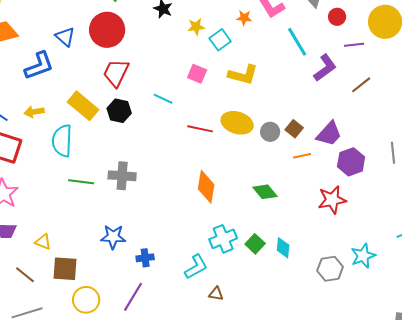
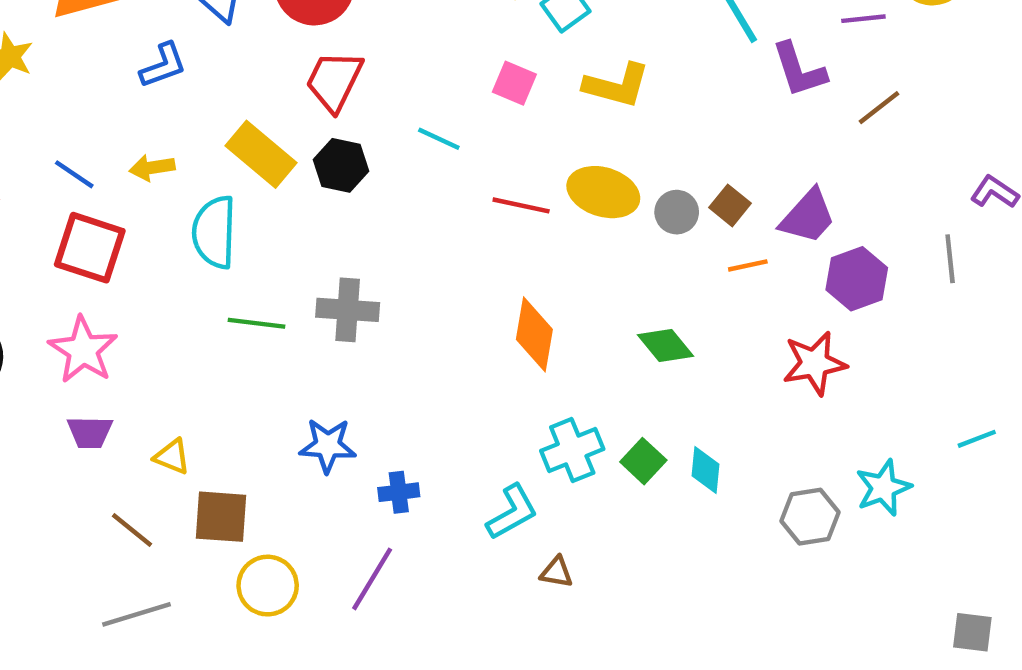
blue L-shape: (39, 66) -> (163, 65), size x0.7
purple L-shape: (325, 68) -> (799, 70), turned 108

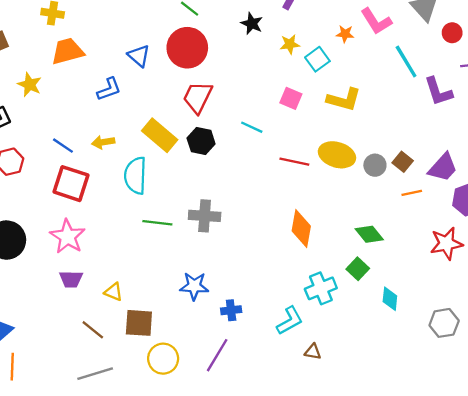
green square: (643, 461) -> (358, 269), moved

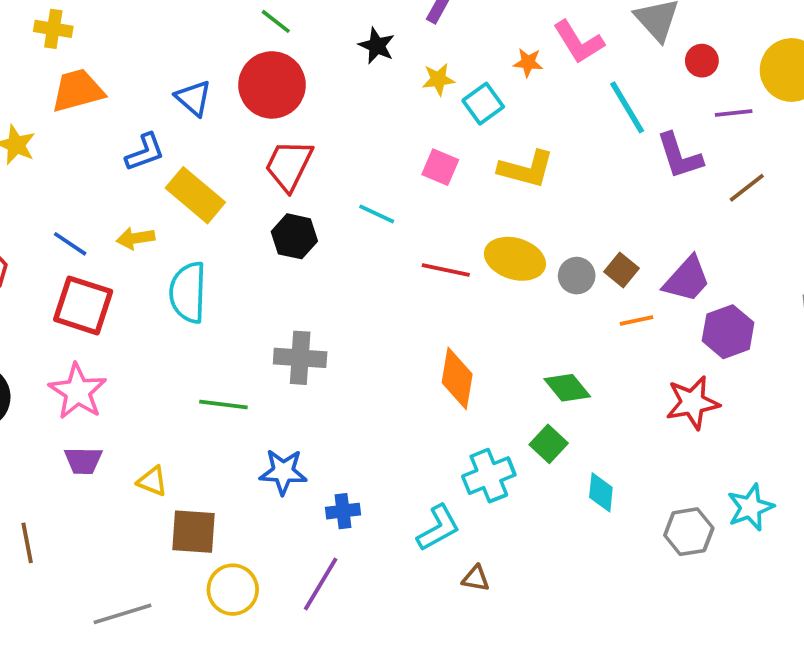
yellow rectangle: (160, 135) -> (195, 195), moved
green line: (157, 223) -> (223, 405), moved
brown line: (93, 330) -> (27, 543), moved, turned 40

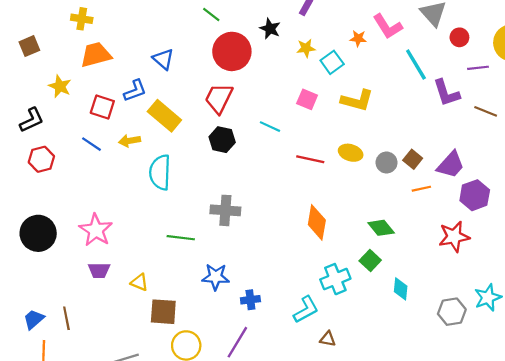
red circle: (272, 85) -> (232, 51), moved
brown line: (747, 188) -> (486, 111), turned 60
yellow ellipse: (515, 259) -> (351, 153), size x0.7
red square: (83, 305) -> (102, 107), moved, size x0.7

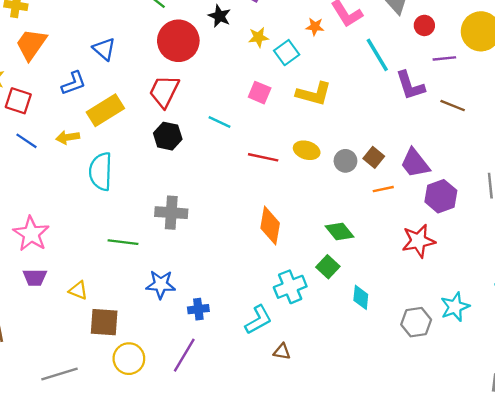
orange trapezoid: (96, 55) -> (31, 44), turned -40
red square: (102, 107) -> (18, 101), moved
yellow rectangle: (164, 116) -> (105, 110), turned -72
purple trapezoid: (451, 165) -> (415, 163), turned 100

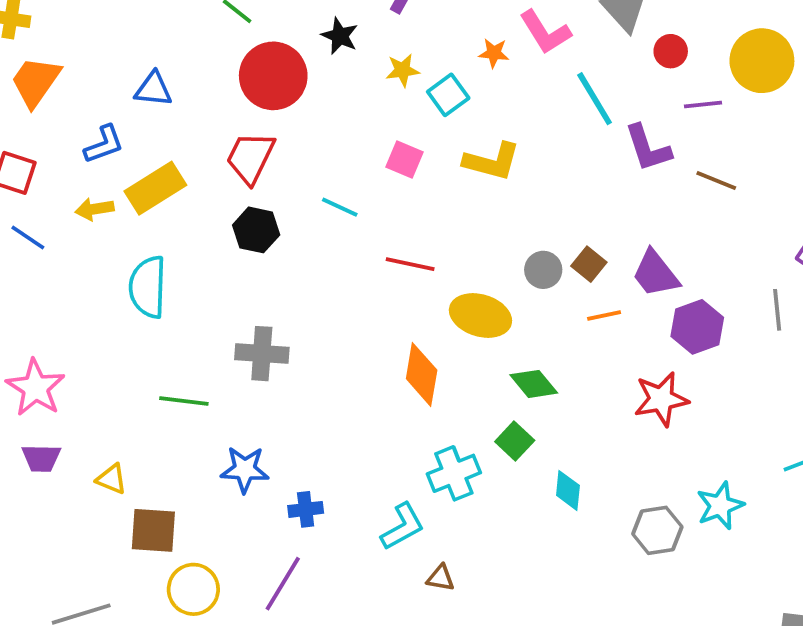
blue triangle: (104, 49) -> (153, 89), turned -35
yellow arrow: (68, 137) -> (94, 209), moved
yellow ellipse: (307, 150) -> (480, 315), moved, size x1.4

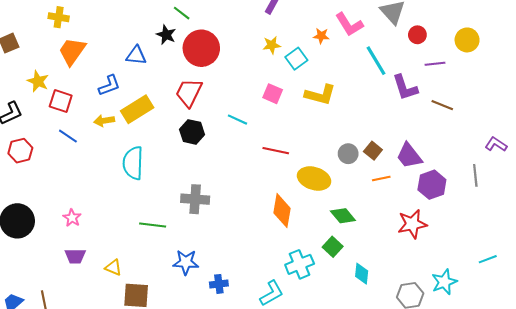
black star: (340, 36) -> (166, 35), moved
yellow circle: (762, 61) -> (467, 40), size x0.7
pink star: (36, 388) -> (72, 218), size x0.6

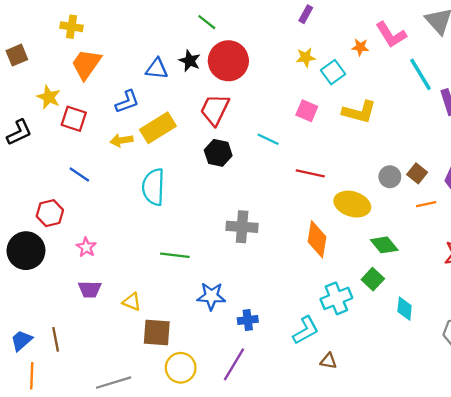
black star: (166, 35) -> (190, 61), moved
blue line: (68, 136) -> (79, 174), moved
red hexagon: (20, 151) -> (50, 213), moved
gray cross: (195, 199) -> (242, 227), moved

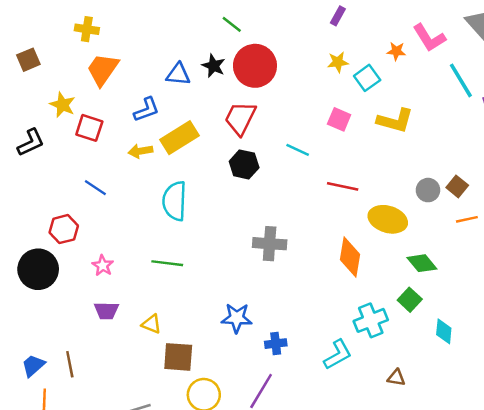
green line: (175, 255) -> (167, 263), moved
brown triangle: (328, 361) -> (396, 378), moved

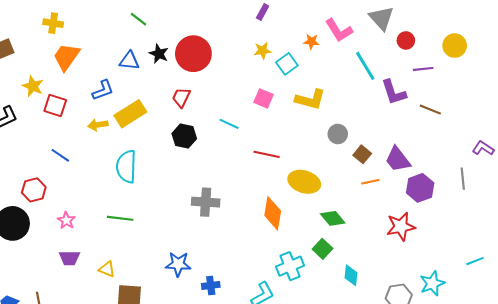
green line: (232, 24) -> (139, 19), moved
red trapezoid: (240, 118) -> (181, 97), size x0.7
gray circle: (428, 190) -> (338, 134), moved

